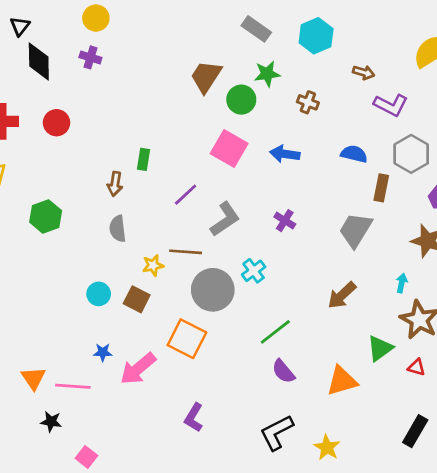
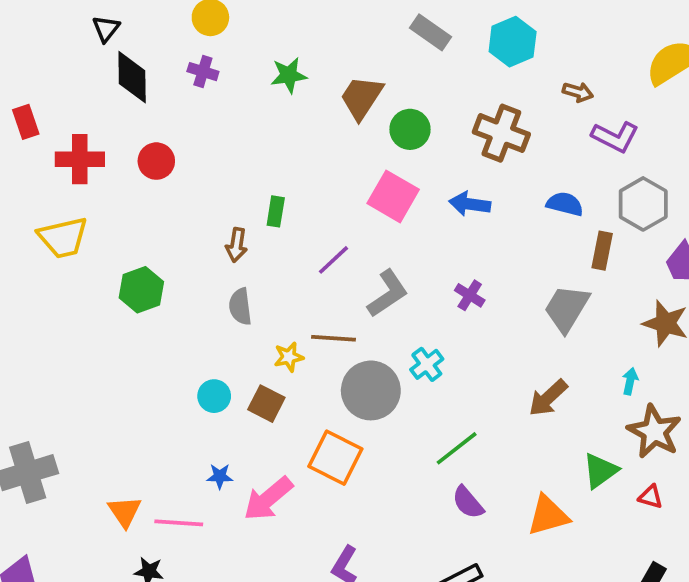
green star: (267, 74) -> (289, 75), moved
brown cross: (308, 102) -> (501, 133), size x1.8

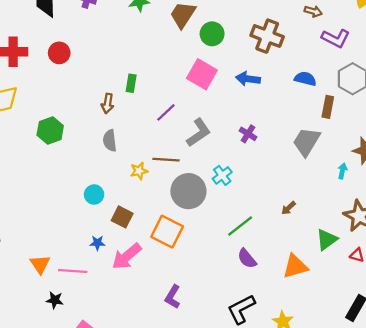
cyan arrow: (630, 381) -> (342, 171), moved
brown arrow: (548, 398) -> (288, 208), moved, size x0.6
brown square: (266, 404) -> (122, 217), moved

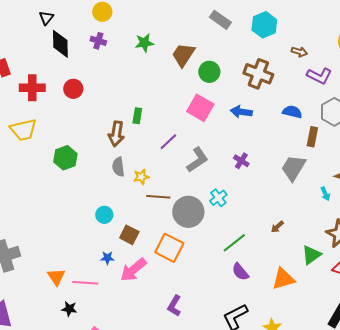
brown arrow: (108, 103) -> (116, 134), size x1.4
brown line: (166, 160) -> (158, 197), moved
yellow star: (139, 171) -> (141, 177), moved
cyan arrow: (342, 171) -> (325, 194), turned 144

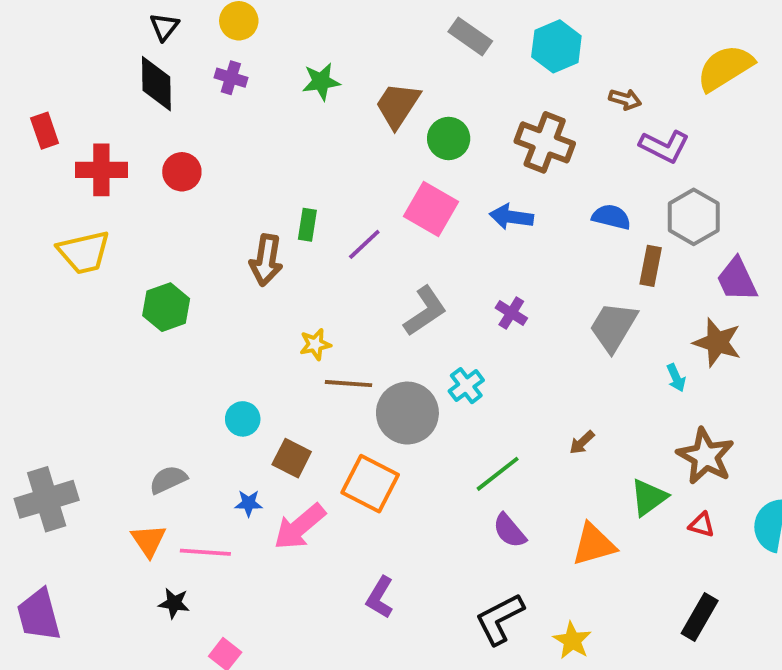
black triangle: (46, 18) -> (164, 27), moved
purple line: (168, 142) -> (364, 244), moved
gray semicircle: (118, 167) -> (168, 480), moved, turned 72

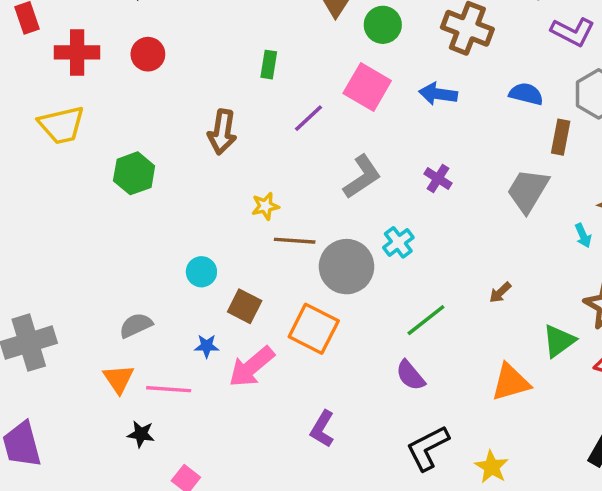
green rectangle: (307, 225) -> (269, 65), moved
purple semicircle: (509, 531) -> (410, 375), moved

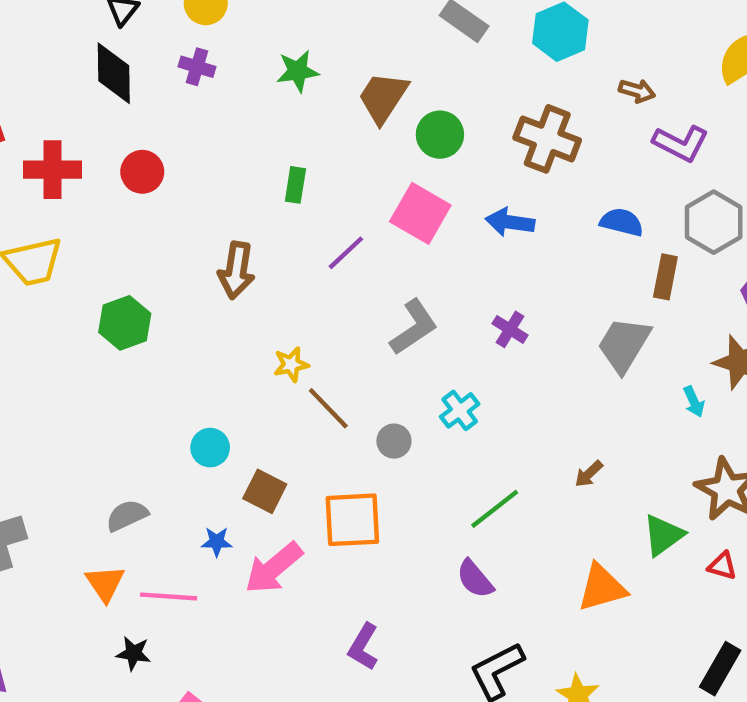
brown line: (295, 241) -> (328, 408), turned 42
gray circle: (347, 267) -> (394, 441), size x0.5
orange square: (314, 329) -> (352, 520), turned -30

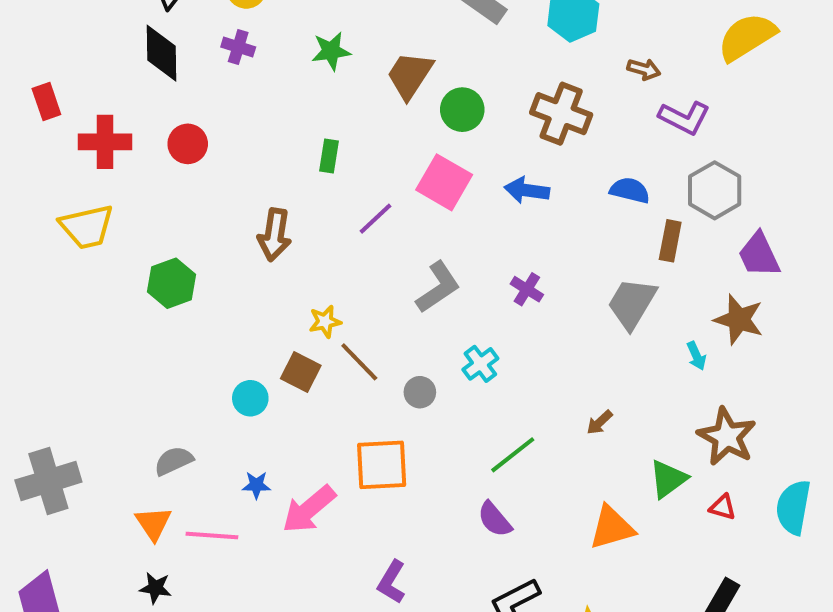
brown square: (265, 491) -> (301, 372), moved
black star: (134, 653) -> (155, 588), moved

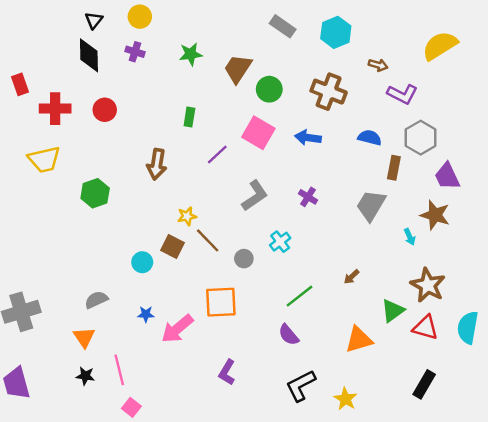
red triangle: (723, 507) -> (425, 328), size x1.6
pink line: (212, 536) -> (119, 370), moved, turned 72

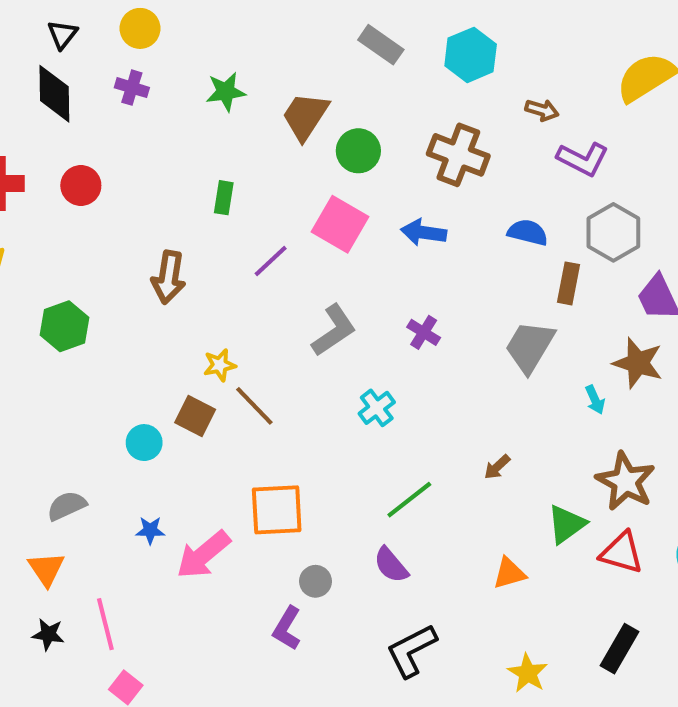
gray circle: (244, 259) -> (315, 581), moved
orange triangle: (359, 340) -> (509, 573), size x0.7
yellow star: (345, 399) -> (528, 673), moved

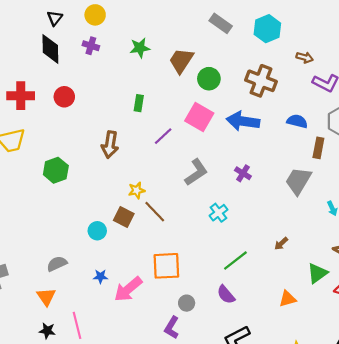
blue arrow: (424, 232) -> (243, 121), size x1.4

